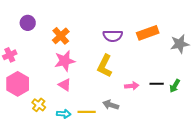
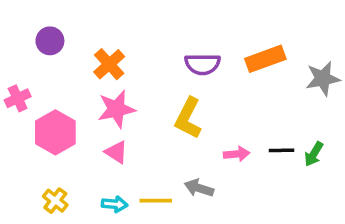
pink hexagon: (18, 84) -> (55, 132), moved
yellow cross: (39, 105) -> (55, 201), moved

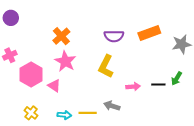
purple circle: (50, 41) -> (11, 18), moved
pink star: (116, 109) -> (65, 61), turned -30
pink triangle: (116, 152) -> (54, 86), moved
green arrow: (314, 154) -> (177, 79), moved

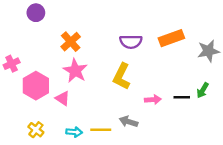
purple circle: (11, 18) -> (36, 13), moved

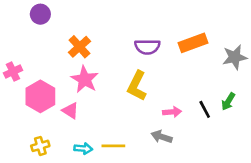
black line: (182, 97) -> (205, 109), turned 63
gray arrow: (129, 122) -> (162, 137), moved
yellow cross: (36, 130) -> (40, 146), turned 35

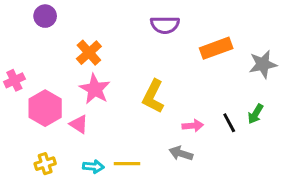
purple semicircle: (147, 47) -> (165, 25), moved

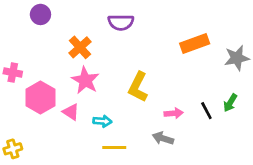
purple semicircle: (165, 25) -> (121, 22), moved
pink cross: (14, 80) -> (13, 72), turned 36
yellow cross: (45, 164) -> (13, 149), moved
cyan arrow: (93, 167) -> (102, 121), moved

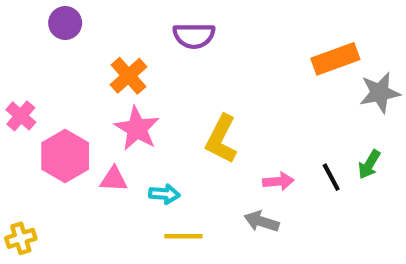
orange rectangle: (195, 43) -> (335, 59), moved
pink cross: (13, 72) -> (21, 116), turned 30
pink triangle: (71, 112) -> (114, 179), turned -30

